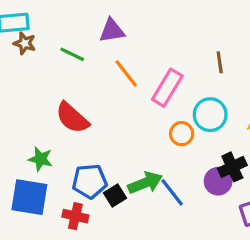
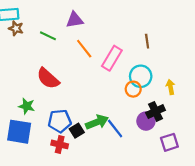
orange circle: (182, 134) -> (133, 89), moved
red cross: (75, 216) -> (60, 144), moved

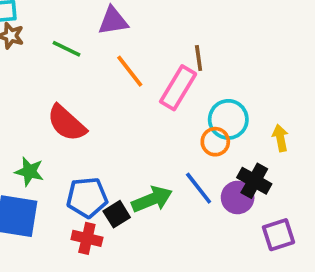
brown line: (147, 41) -> (199, 58), moved
black cross: (156, 111) -> (254, 181), turned -36
blue line: (115, 128) -> (199, 188), moved

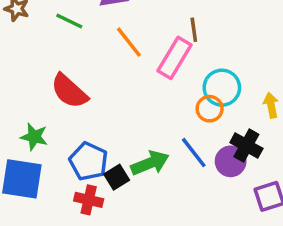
blue pentagon: (87, 197) -> (89, 161), turned 30

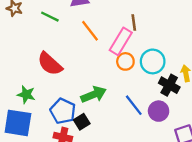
orange circle: (210, 109) -> (125, 61), moved
black cross: (246, 146) -> (169, 85), moved
green arrow: (150, 163) -> (94, 95), moved

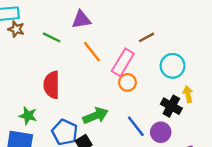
brown line: (134, 22) -> (146, 37), moved, turned 70
cyan circle: (153, 61) -> (173, 66), moved
red semicircle: (50, 64) -> (52, 85), turned 48

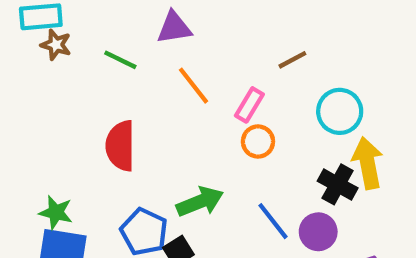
pink rectangle: (123, 62) -> (249, 105), size x0.7
yellow arrow: (188, 94) -> (368, 163), size x1.6
green star: (28, 116) -> (56, 212), moved

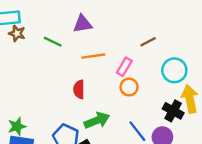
orange line: (193, 86) -> (93, 56), turned -60
red semicircle: (120, 146) -> (79, 89), moved, size x0.7
green star: (56, 212) -> (17, 126), turned -30

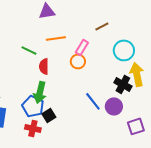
green line: (53, 42) -> (29, 50), moved
orange circle: (129, 87) -> (78, 61), moved
green arrow: (97, 120) -> (40, 92), moved, turned 125

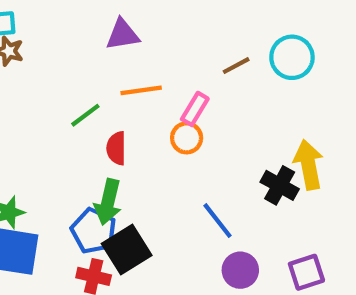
green line: (29, 50) -> (85, 115), turned -63
cyan circle: (124, 50) -> (292, 57), moved
purple circle: (114, 106) -> (240, 270), moved
black square: (49, 115) -> (127, 249), size x1.6

